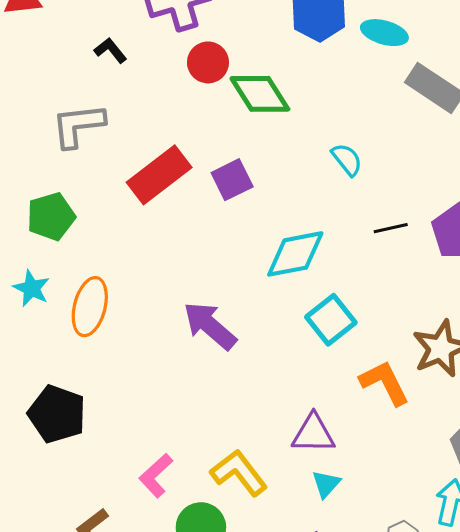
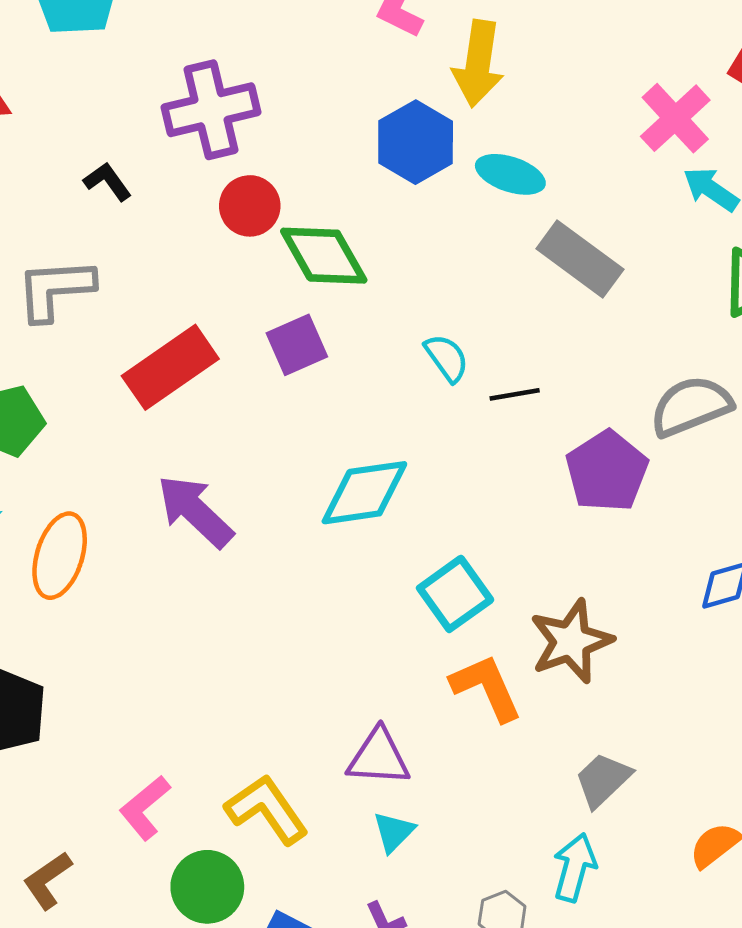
purple square: (232, 180) -> (297, 345), moved
black line: (391, 228) -> (515, 394), moved
cyan square: (331, 320) -> (455, 594), moved
purple arrow: (210, 326) -> (195, 511), moved

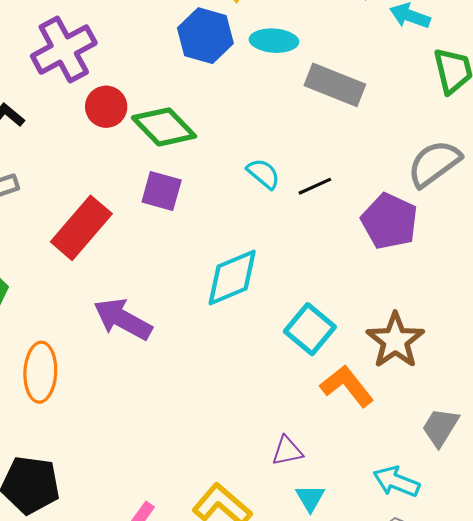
purple square: (297, 345) -> (162, 191), turned -36
purple triangle: (378, 757) -> (287, 451), size x0.7
cyan arrow: (575, 867) -> (396, 482), moved, turned -69

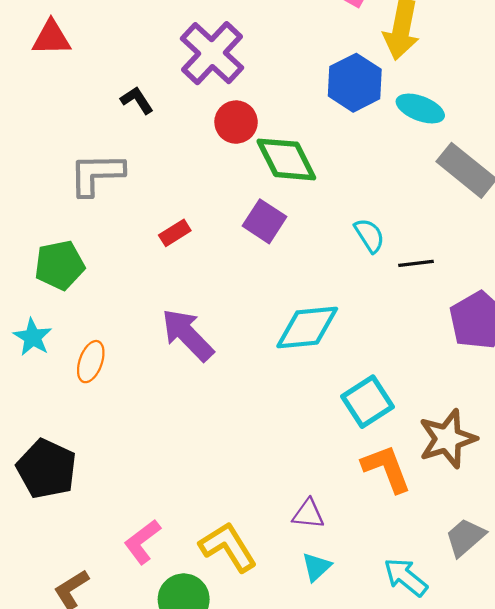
purple cross: (64, 50) -> (212, 53), turned -36
red rectangle: (81, 228) -> (175, 233), size x0.5
orange ellipse: (40, 372) -> (91, 362), size x0.7

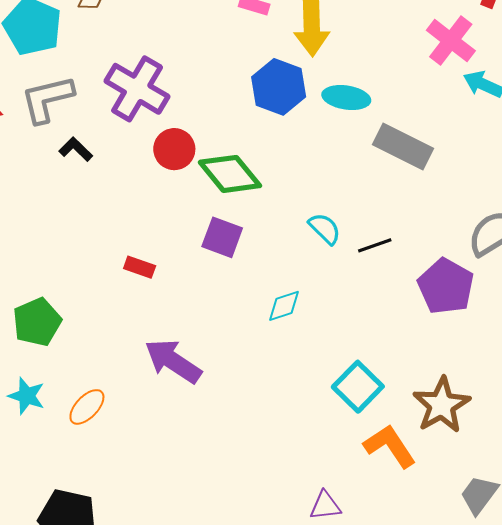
gray L-shape: (96, 174) -> (47, 99), moved
red rectangle: (175, 233) -> (140, 267), turned 64
cyan diamond: (307, 327) -> (284, 306), moved, size x0.6
orange ellipse: (91, 362) -> (87, 407), turned 36

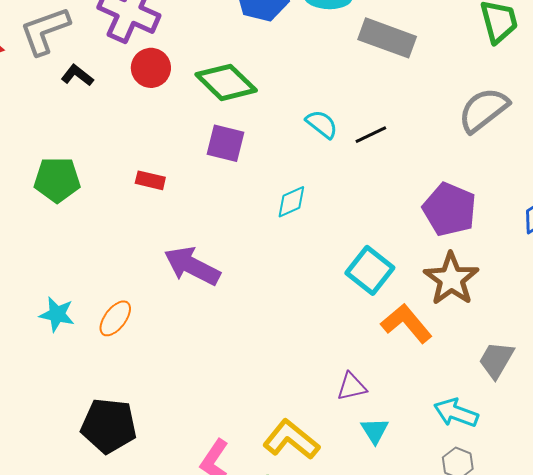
red circle: (174, 149) -> (151, 68), moved
purple pentagon: (446, 286) -> (449, 209), moved
green pentagon: (37, 322) -> (57, 180), moved, turned 30

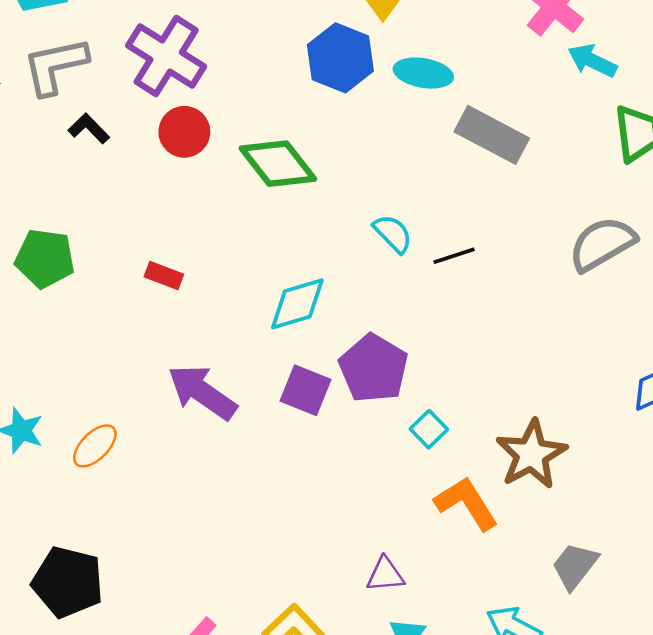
purple square: (225, 143) -> (306, 390), moved
cyan diamond: (291, 202) -> (297, 304), moved, size x1.4
purple pentagon: (449, 209) -> (374, 368), moved
cyan square: (370, 270) -> (429, 429), size x0.6

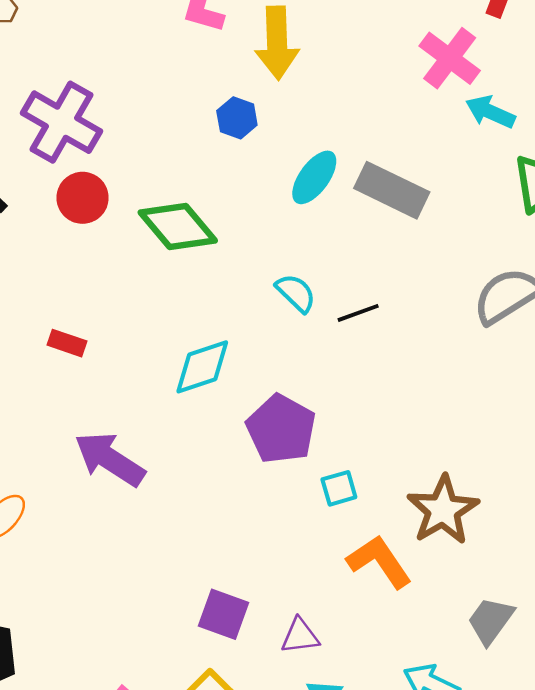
blue hexagon: (340, 58) -> (237, 118), size x0.6
cyan ellipse: (423, 73) -> (314, 177), moved, turned -62
purple square: (306, 390) -> (223, 614), moved
cyan square: (429, 429) -> (339, 488), turned 30

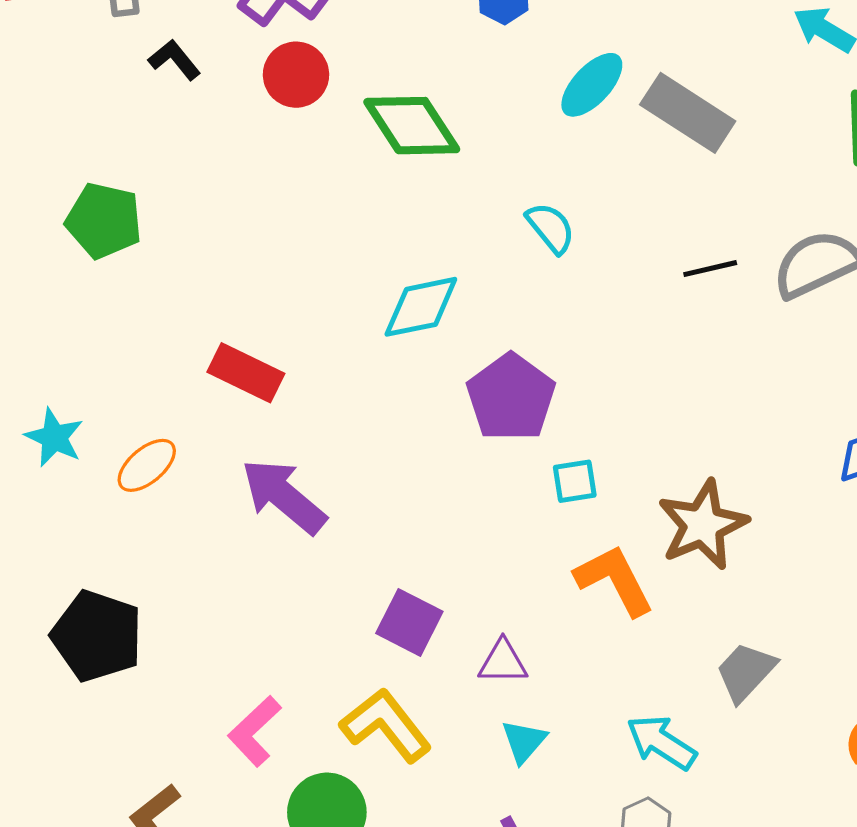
black line: (358, 313) -> (710, 269), moved
red rectangle: (67, 343) -> (246, 373), moved, size x1.5
purple arrow: (110, 459) -> (284, 496), moved

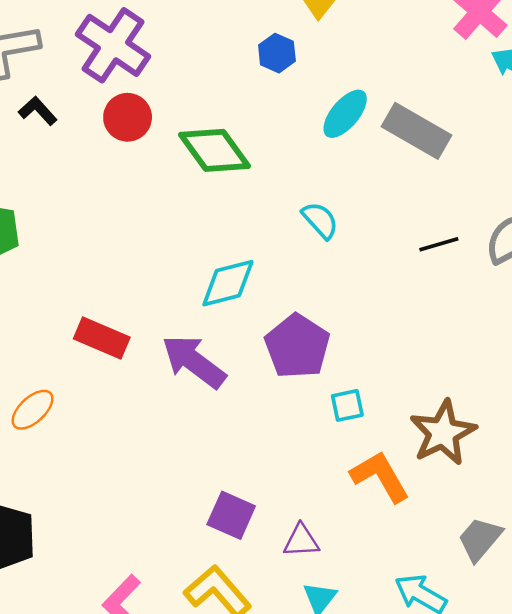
purple arrow: (284, 496) -> (194, 361), moved

